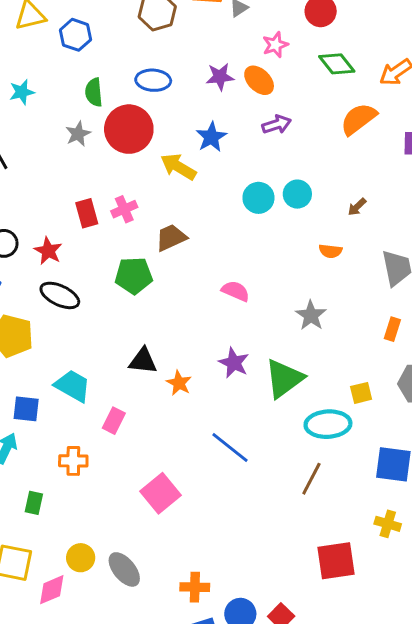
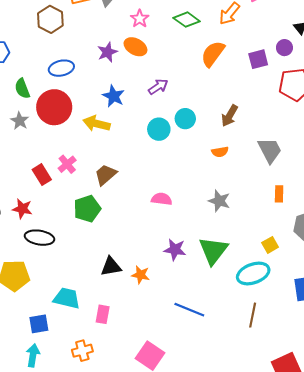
purple arrow: (277, 124) -> (158, 87), moved
brown arrow: (357, 207) -> (230, 116), size x1.5

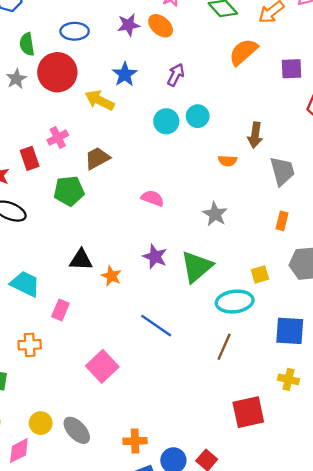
purple arrow: (158, 87) -> (176, 75), turned -42
brown arrow: (230, 116) -> (255, 135), moved, turned -35
red rectangle: (42, 175) -> (30, 158), moved

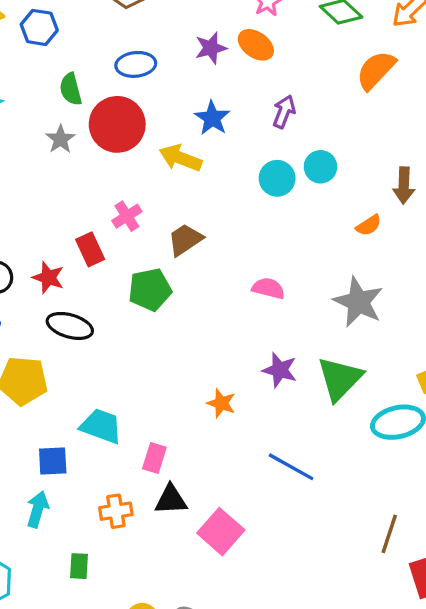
orange semicircle: (228, 161) -> (369, 225), turned -30
gray star: (215, 214) -> (358, 302), size x1.4
black triangle: (81, 260) -> (171, 500), moved
brown line: (224, 347) -> (389, 534), moved

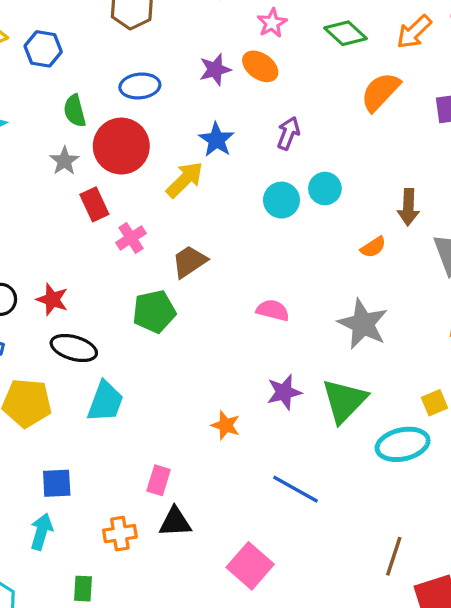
yellow arrow: (180, 158) -> (185, 180), turned 114
red rectangle: (90, 249) -> (94, 204), moved
purple star: (280, 370) -> (284, 392), turned -30
cyan trapezoid: (101, 426) -> (105, 402), moved, turned 90
pink square: (221, 532) -> (250, 566), moved

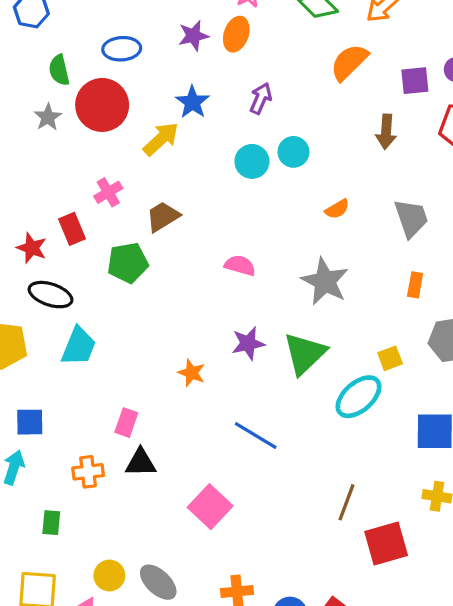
orange ellipse: (260, 66) -> (236, 34), turned 72
red rectangle: (94, 204) -> (72, 229), moved
brown arrow: (408, 207) -> (386, 132), moved
cyan ellipse: (403, 444) -> (359, 397), turned -30

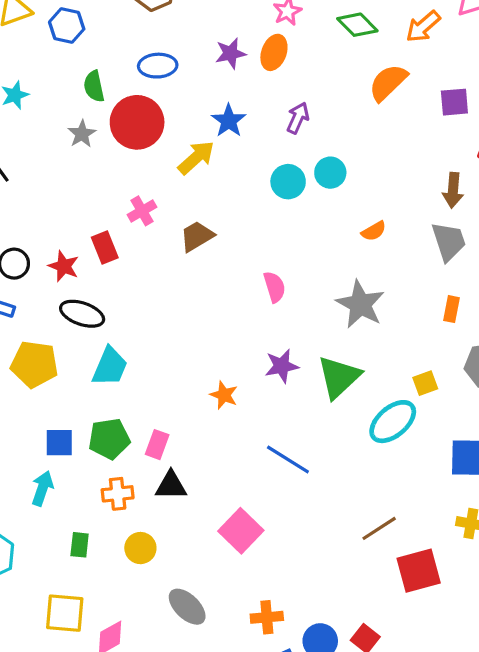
brown arrow: (386, 132) -> (453, 190), moved
green pentagon: (128, 263) -> (109, 439), moved
pink semicircle: (240, 265) -> (275, 287), turned 56
brown line: (347, 502) -> (379, 528), turned 36
yellow circle: (109, 576) -> (140, 548), moved

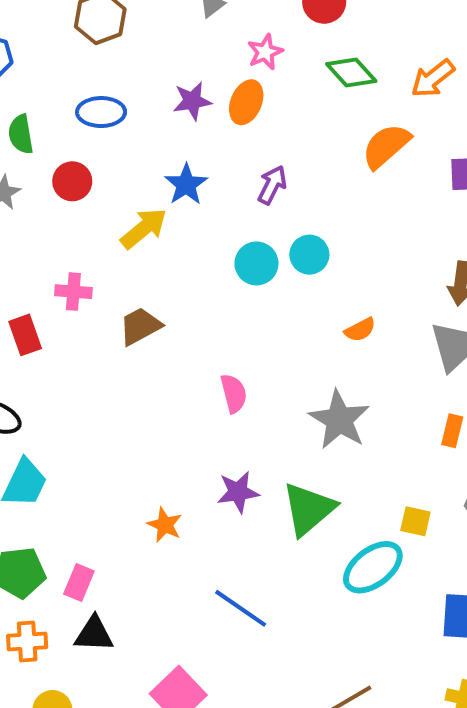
red circle: (137, 122) -> (72, 181), size x0.6
pink cross: (142, 211) -> (73, 292), turned 32
yellow square: (425, 383) -> (415, 521), turned 30

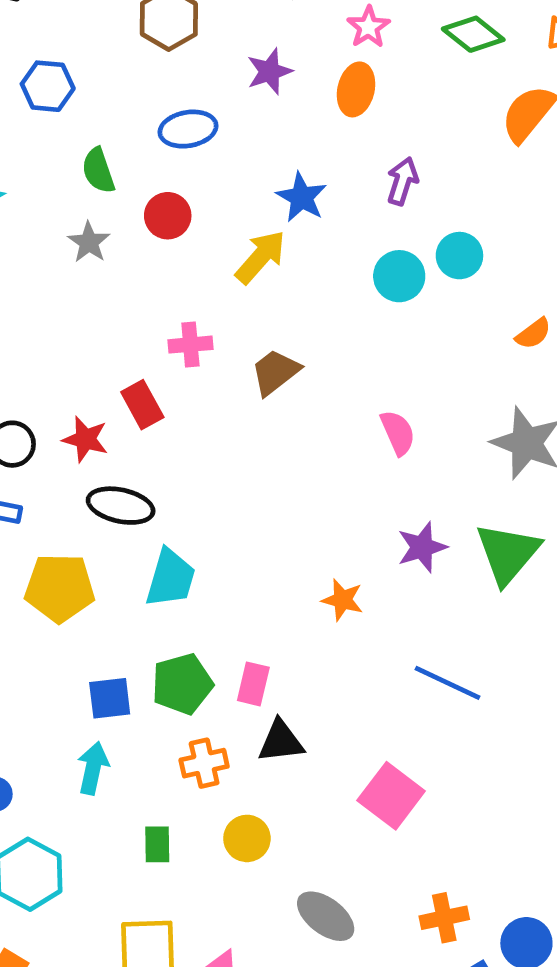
purple star: (192, 101) -> (269, 71), moved

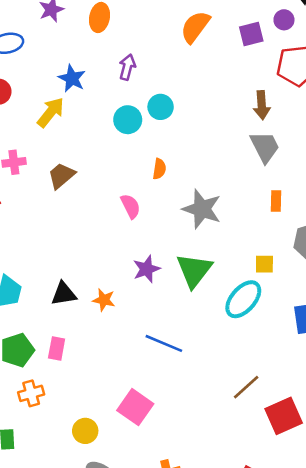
orange semicircle: (533, 334) -> (159, 169), moved, turned -42
black triangle: (281, 741) -> (64, 294), moved
yellow circle: (247, 838) -> (85, 431), moved

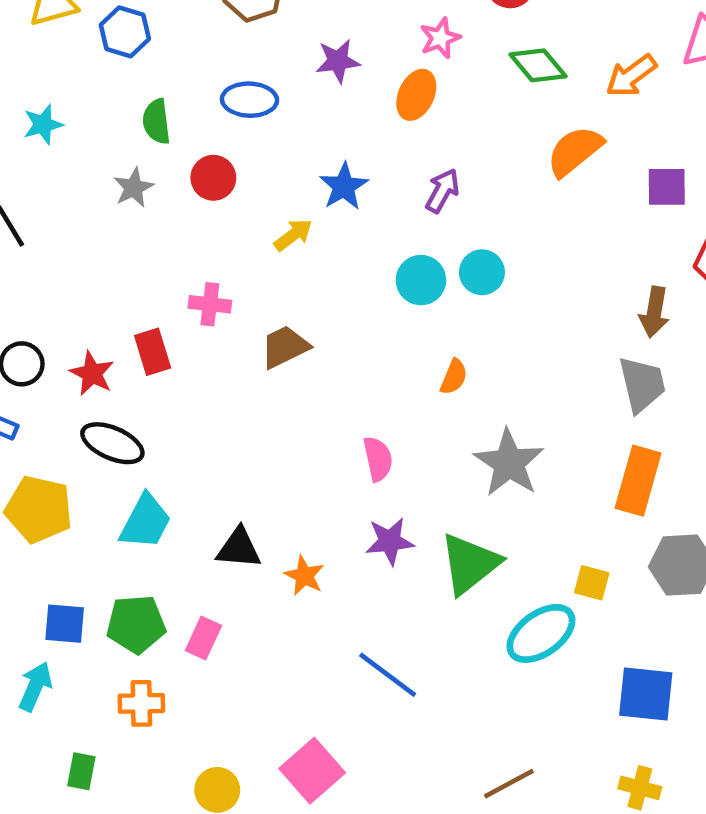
yellow arrow: (51, 112) -> (293, 235), size x0.7
orange rectangle: (276, 201) -> (638, 481), size x1.8
pink semicircle: (131, 206) -> (378, 459), moved

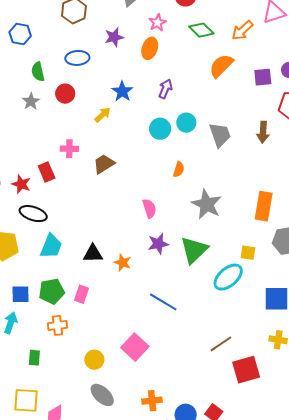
gray trapezoid: (642, 384) -> (220, 135), moved

